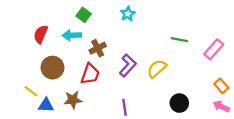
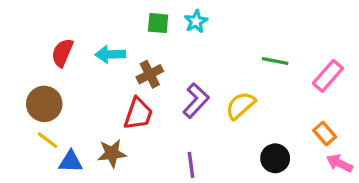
green square: (84, 15) -> (158, 23), moved, turned -32
brown circle: (52, 68) -> (44, 104), moved
orange rectangle: (221, 86) -> (325, 134), moved

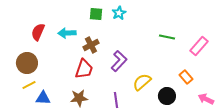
yellow semicircle: (240, 106) -> (142, 82), moved
orange rectangle: (325, 134) -> (186, 77), moved
yellow line: (48, 140) -> (29, 85), turned -64
brown star: (112, 153) -> (79, 98), moved

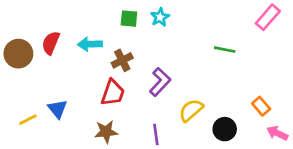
pink rectangle: (199, 46) -> (268, 17), moved
brown circle: (27, 63) -> (18, 54), moved
orange rectangle: (186, 77) -> (261, 106), moved
yellow line: (29, 85) -> (28, 120), moved
blue triangle: (43, 98) -> (57, 109), moved, turned 49

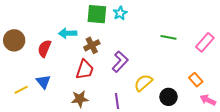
pink rectangle: (268, 17) -> (205, 42), moved
green square: (129, 19) -> (97, 14), size x1.5
red semicircle: (51, 43) -> (44, 48), moved

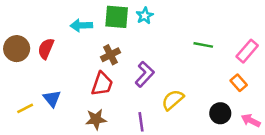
cyan arrow: (68, 33) -> (81, 25), moved
red semicircle: (44, 48) -> (46, 49), moved
orange rectangle: (196, 80) -> (239, 83), moved
black circle: (169, 97) -> (220, 113), moved

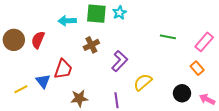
red trapezoid: (102, 84) -> (63, 69), moved

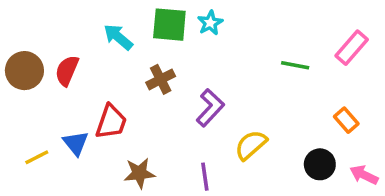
cyan arrow: (67, 21) -> (118, 37), turned 42
pink rectangle: (204, 42) -> (352, 48), moved

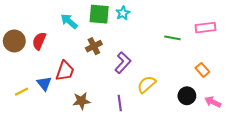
pink rectangle: (352, 48) -> (206, 28), turned 42

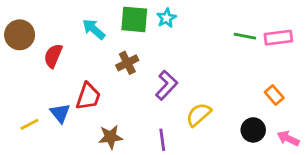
green line: (172, 38) -> (245, 36), moved
brown circle: (14, 41) -> (20, 35), moved

